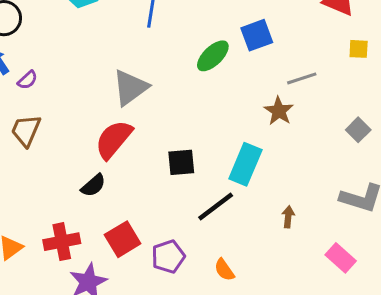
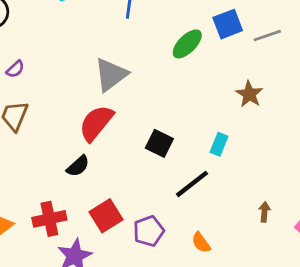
gray line: (302, 78) -> (267, 36), moved
black square: (181, 162) -> (159, 143), turned 32
cyan rectangle: (245, 164) -> (219, 144), size x0.6
brown arrow: (288, 217) -> (264, 212), moved

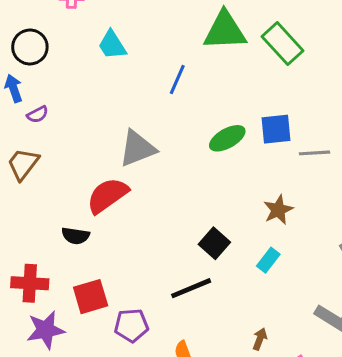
black square: (159, 143) -> (214, 243), moved
cyan rectangle: (219, 144) -> (268, 260), moved
black semicircle: (78, 166) -> (76, 236), turned 35

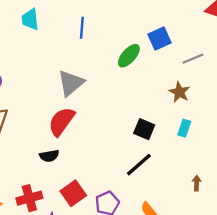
cyan trapezoid: (112, 45) -> (30, 19), turned 45
gray line: (315, 153) -> (193, 59), moved

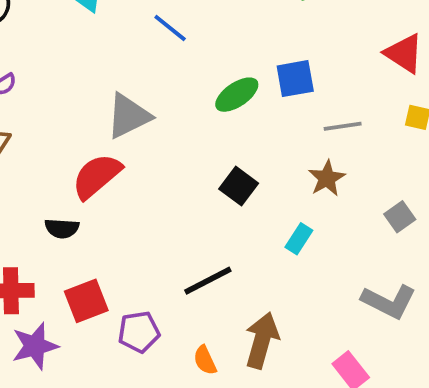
blue line: (82, 28) -> (170, 28), turned -70
brown star: (179, 92) -> (327, 178), moved
black square: (144, 129) -> (239, 186), moved
brown arrow: (197, 183) -> (262, 340), moved, size x2.0

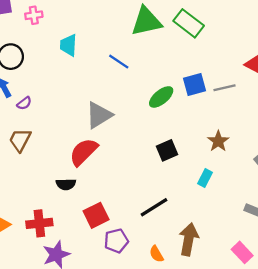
gray line: (343, 126) -> (225, 88), moved
black square: (239, 186) -> (167, 150), turned 35
red square: (86, 301) -> (96, 215), moved

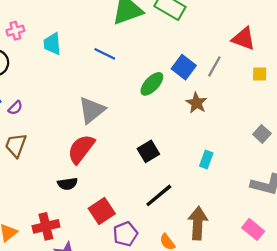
pink cross: (34, 15) -> (15, 31), moved
blue square: (195, 85) -> (184, 67), turned -30
gray line: (225, 88) -> (214, 66), turned -40
brown star: (218, 141) -> (196, 103), moved
black square: (167, 150) -> (148, 151), moved

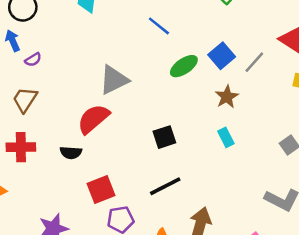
blue line: (105, 54) -> (159, 26), moved
cyan rectangle: (206, 160) -> (226, 137), moved, turned -60
red cross: (46, 226) -> (21, 147), moved

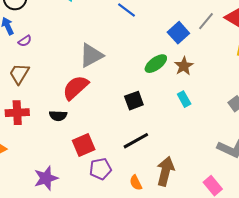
gray line: (254, 62) -> (206, 21), moved
green ellipse: (184, 66) -> (156, 64), moved

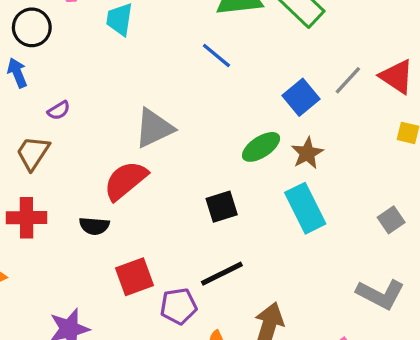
purple semicircle: (25, 41) -> (59, 110), moved
cyan rectangle: (184, 99) -> (305, 208), size x1.8
purple pentagon: (100, 169) -> (178, 306), moved

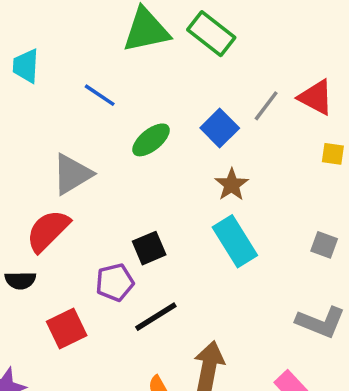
blue line: (216, 56) -> (100, 95), moved
green ellipse: (261, 147) -> (151, 140), moved
gray square: (391, 220) -> (324, 245), turned -30
purple pentagon: (178, 306) -> (115, 282), moved

